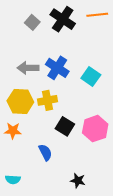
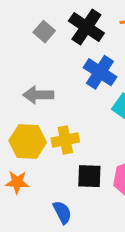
blue cross: (57, 68) -> (100, 72), moved
black square: (65, 126) -> (89, 176), turned -30

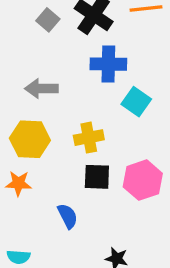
blue cross: (100, 72) -> (108, 64), turned -32
yellow cross: (65, 140) -> (89, 138), moved

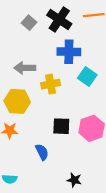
yellow cross: (89, 138) -> (51, 84), moved

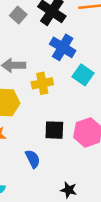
blue cross: (69, 52) -> (63, 47), turned 30

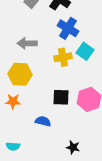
yellow cross: (42, 83) -> (63, 57), moved
blue semicircle: (33, 159) -> (43, 121), turned -49

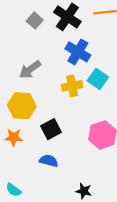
gray arrow: (27, 43) -> (30, 70), turned -36
black square: (61, 97) -> (51, 129), moved, turned -30
cyan semicircle: (13, 146) -> (14, 190), turned 32

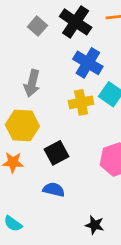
gray arrow: (30, 70) -> (32, 83), turned -40

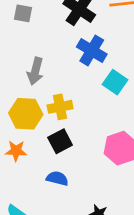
gray square: (37, 26) -> (23, 13), moved, turned -30
yellow cross: (81, 102) -> (60, 107), moved

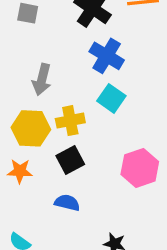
cyan square: (115, 82) -> (111, 98), moved

